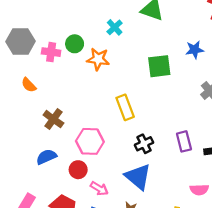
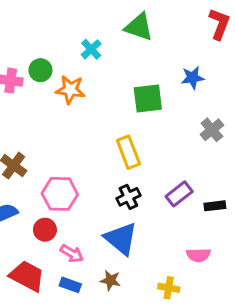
yellow rectangle: (125, 107) -> (128, 152), moved
purple rectangle: (184, 141) -> (179, 194), turned 66

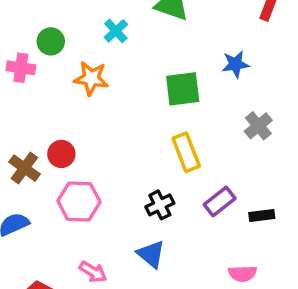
green circle: (40, 70) -> (51, 41), moved
yellow rectangle: (128, 152) -> (186, 152), moved
red circle: (45, 230) -> (61, 154), moved
blue triangle: (121, 239) -> (151, 254), size x0.7

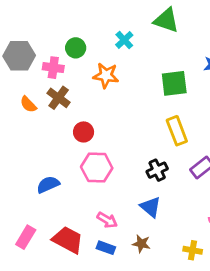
brown cross: (24, 168) -> (59, 98), moved

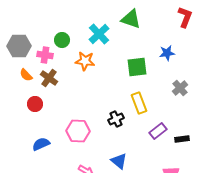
cyan cross: (124, 40) -> (99, 34), size x1.5
orange semicircle: (28, 104) -> (26, 75), moved
red circle: (84, 132) -> (35, 104), moved
black cross: (157, 170) -> (116, 119), moved

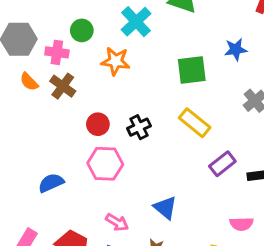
yellow rectangle: (139, 103) -> (195, 123), turned -30
red circle: (35, 104) -> (98, 124), moved
black cross: (116, 119) -> (139, 127), moved

